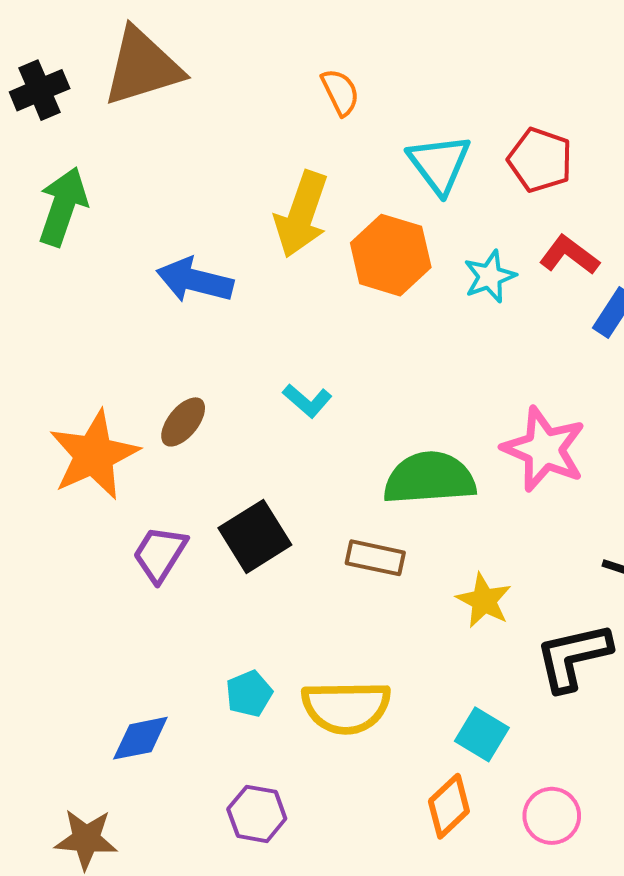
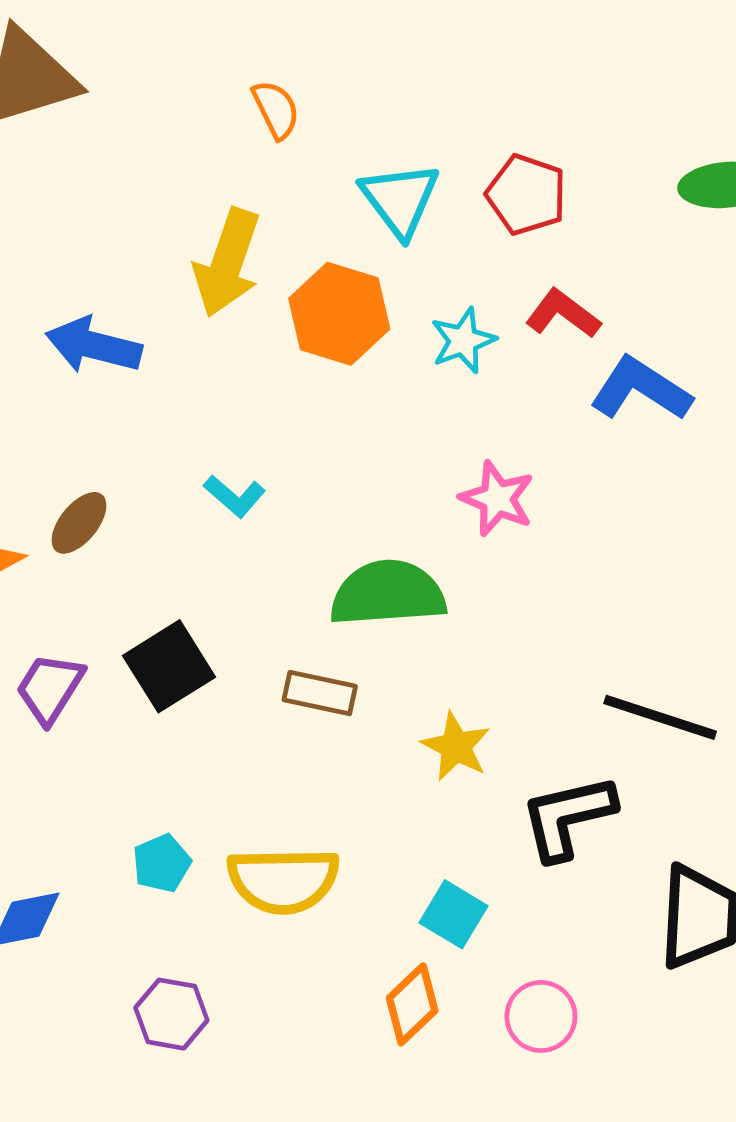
pink star: (544, 449) -> (497, 499), moved, size x0.7

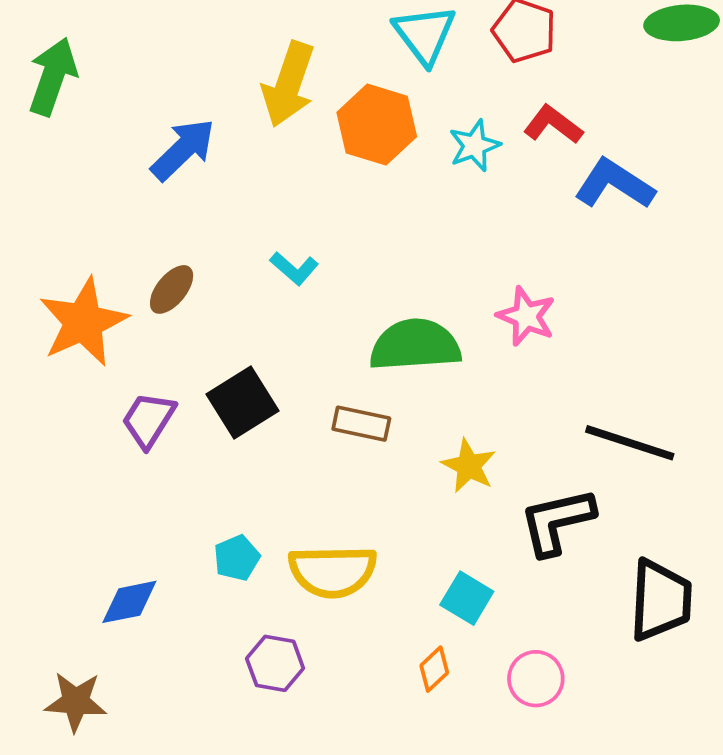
blue arrow: (94, 345) -> (183, 149), turned 122
pink star: (497, 499) -> (526, 316), moved
orange diamond: (412, 1004) -> (434, 669), size x0.7
purple hexagon: (171, 1014) -> (275, 663), moved

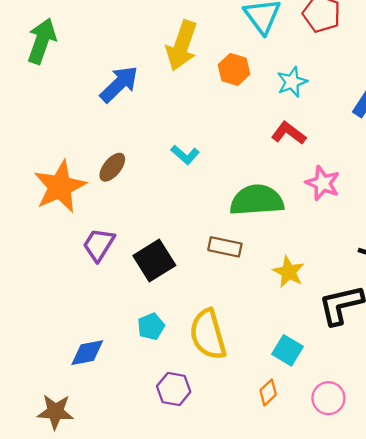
orange hexagon: (377, 125) -> (234, 69), size x0.7
red L-shape: (553, 125) -> (289, 133), moved
black square: (242, 403) -> (154, 260), moved
yellow semicircle: (333, 571) -> (208, 334), turned 75

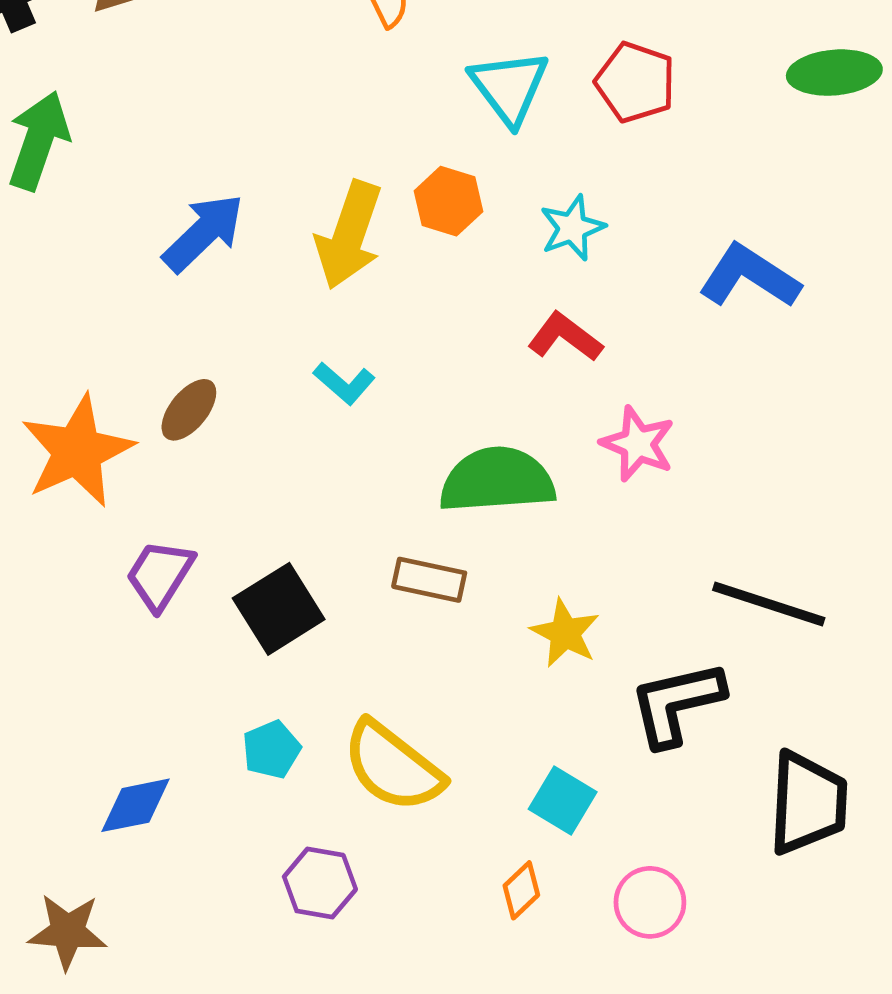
yellow arrow: (182, 45) -> (349, 235), moved
yellow semicircle: (208, 334) -> (393, 767), turned -36

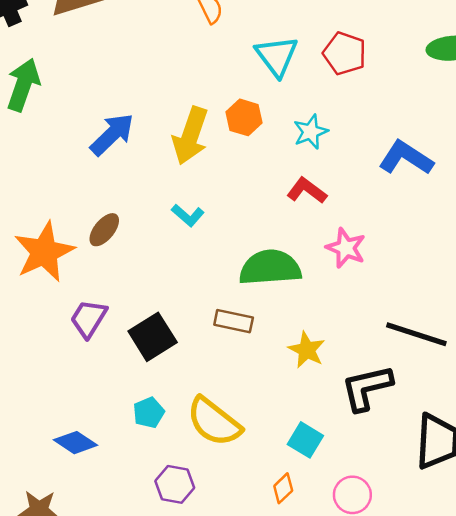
blue diamond: (136, 805) -> (76, 443), turned 45

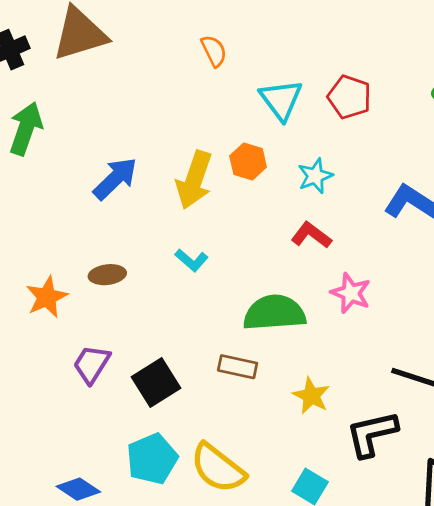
brown ellipse: (104, 230) -> (107, 275), turned 44
orange star: (44, 252) -> (47, 297), size x0.7
cyan pentagon: (149, 413) -> (152, 459), size x1.6

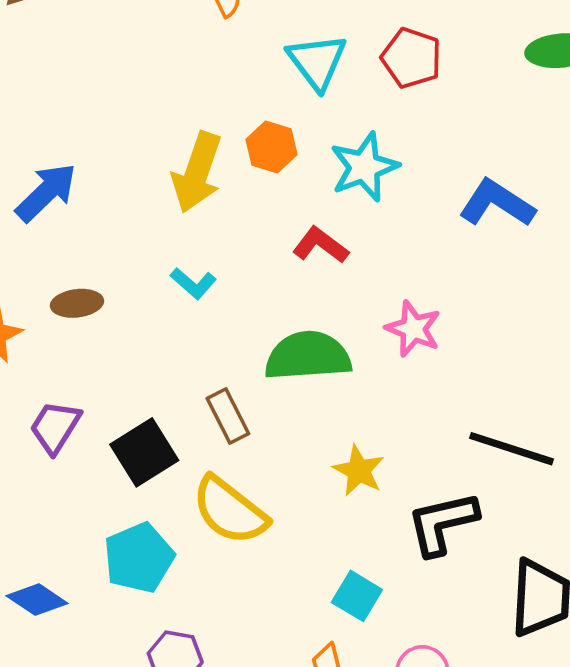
cyan star: (315, 176) -> (364, 167), size x1.4
blue arrow: (115, 179) -> (46, 192), moved
red L-shape: (311, 235) -> (321, 245), moved
brown rectangle: (238, 367) -> (228, 416), moved, turned 51
yellow semicircle: (218, 468) -> (230, 511), moved

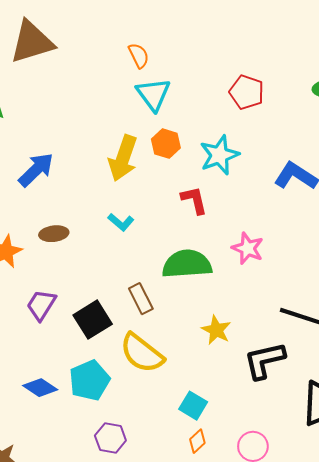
cyan triangle: (317, 62) -> (153, 94), moved
red L-shape: (321, 245) -> (194, 200), turned 40
cyan square: (357, 596) -> (193, 406), moved
blue diamond: (37, 600) -> (40, 388), moved

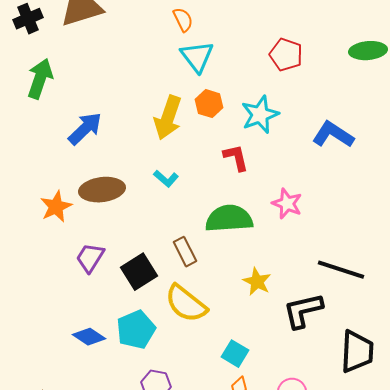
brown ellipse: (54, 234) -> (102, 190), size x1.6

